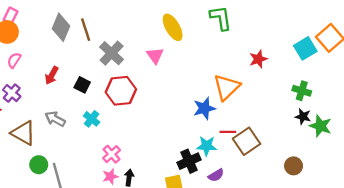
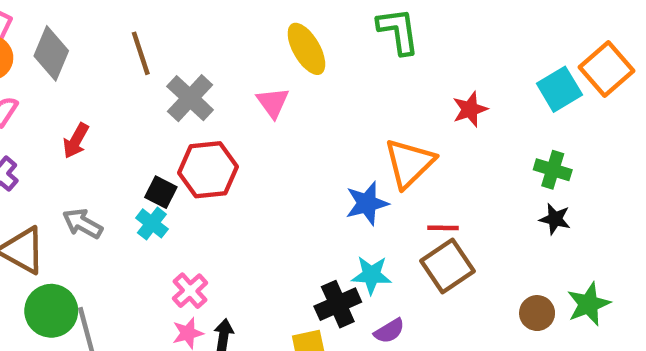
gray diamond: (61, 27) -> (51, 53), moved
black square: (82, 85) -> (161, 192), moved
green star: (321, 126) -> (589, 304), moved, turned 30
red line: (228, 132) -> (443, 228), moved
green circle: (39, 165) -> (51, 311), size x1.5

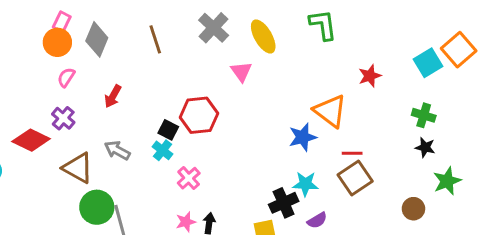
gray cross: (190, 98) -> (214, 28), moved
orange triangle: (409, 163) -> (330, 111), turned -39
pink cross: (190, 291) -> (189, 178), moved
green star: (589, 304) -> (447, 181), moved

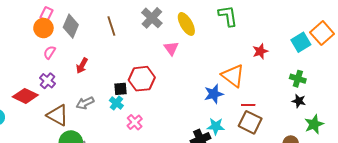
black square: (168, 130) -> (120, 89), turned -32
gray arrow: (117, 150) -> (85, 103), turned -54
brown square: (355, 178) -> (250, 122), turned -30

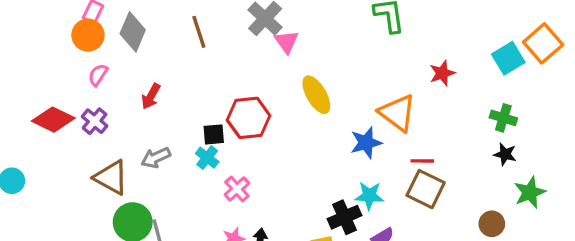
yellow ellipse: (186, 24) -> (316, 95), moved
pink triangle: (171, 48) -> (287, 42), moved
red diamond: (25, 96) -> (53, 120), moved

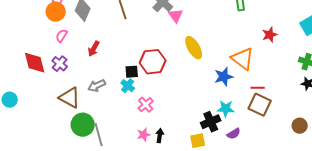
red diamond: (53, 120) -> (35, 63), turned 50

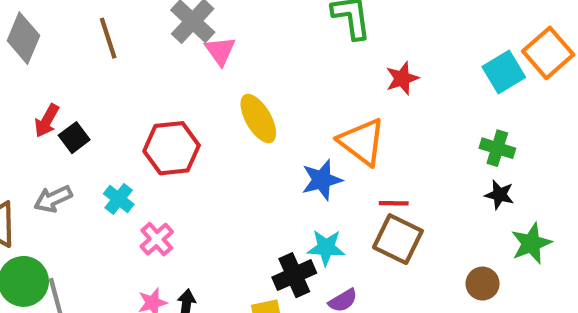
red star: (270, 35) -> (402, 78), moved
black square: (132, 72) -> (74, 138), moved, turned -32

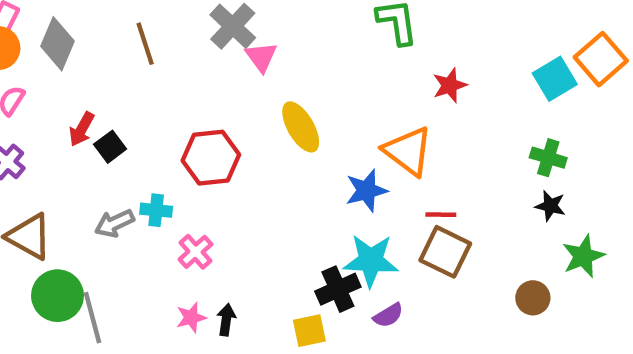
gray arrow: (53, 199) -> (114, 223), moved
cyan cross: (119, 199) -> (156, 210), turned -32
cyan star: (326, 248) -> (371, 261), size x1.4

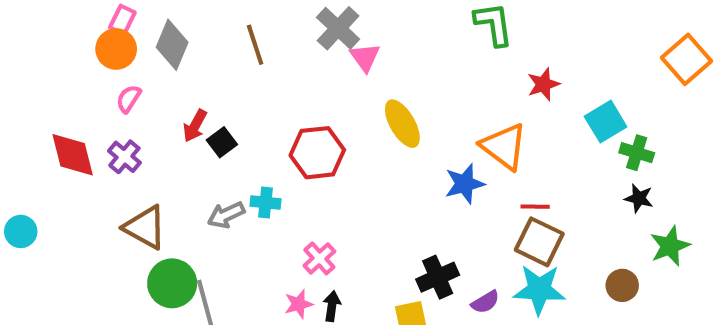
cyan square: (555, 79) -> (606, 122), moved
pink cross: (196, 252) -> (319, 258), moved
cyan star: (371, 261) -> (539, 290), moved

